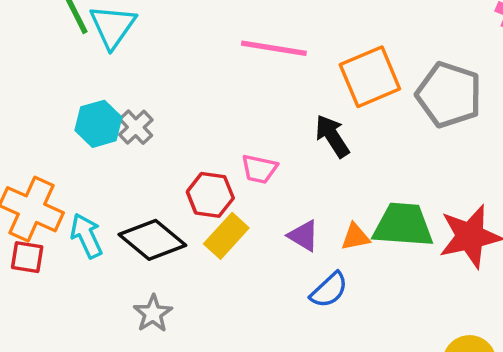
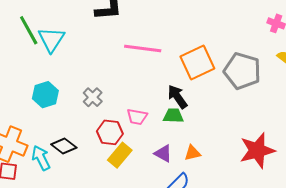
gray cross: (136, 127) -> (93, 97), moved
green trapezoid: (403, 225) -> (173, 116), moved, size x0.6
black diamond: (152, 240) -> (64, 146), moved, size x0.7

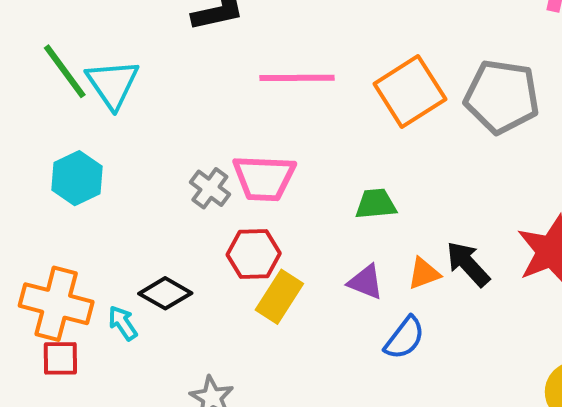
cyan hexagon: (45, 95) -> (77, 178), moved
black arrow: (177, 97) -> (468, 264), moved
pink trapezoid: (137, 117) -> (264, 178), moved, size x1.5
cyan arrow: (41, 158) -> (123, 323), size x0.7

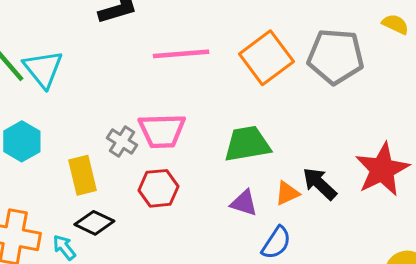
green trapezoid: (376, 204) -> (247, 144), size x1.5
yellow rectangle: (279, 297) -> (83, 175), moved, turned -42

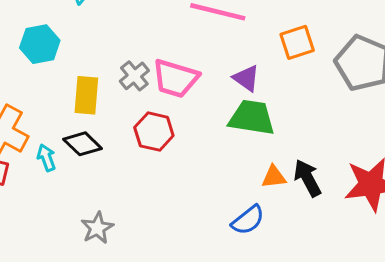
orange square: (266, 58) -> (297, 42), size x0.7
purple triangle: (244, 203) -> (246, 78), moved

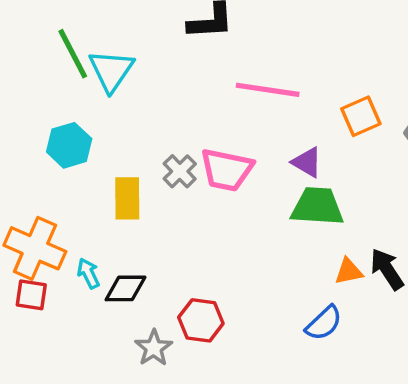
red hexagon: (154, 132) -> (201, 320), moved
black diamond: (83, 144) -> (125, 288), moved, turned -39

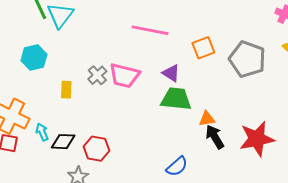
yellow rectangle: (127, 198) -> (66, 90), size x0.7
orange triangle: (349, 271) -> (207, 119), moved
red hexagon: (201, 320) -> (96, 149), moved

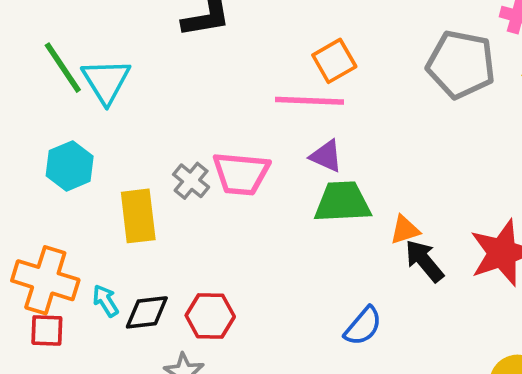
pink line: (150, 30) -> (310, 101), moved
orange square: (203, 48) -> (334, 61), moved
gray pentagon: (247, 59) -> (461, 64), moved
yellow rectangle: (66, 90) -> (138, 216), size x1.6

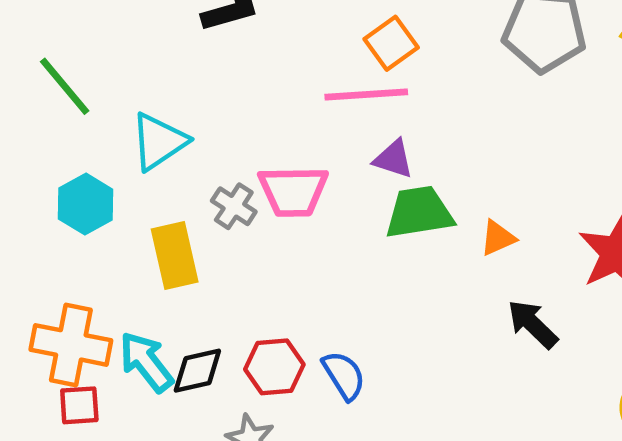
cyan triangle: (106, 81) -> (159, 141), moved, turned 34
black arrow: (424, 261) -> (533, 324), moved
cyan arrow: (106, 301) -> (146, 362), size x1.6
blue semicircle: (363, 326) -> (344, 375), moved, turned -66

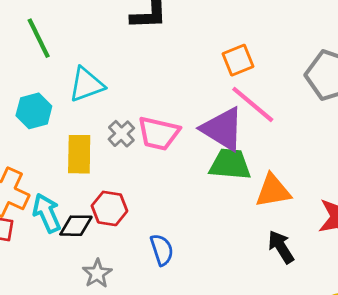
pink line: (366, 94) -> (253, 104), moved, turned 30
purple triangle: (394, 159) -> (223, 129), size x1.8
orange triangle: (498, 238) -> (273, 191), size x1.6
red hexagon: (274, 367) -> (109, 208), moved

